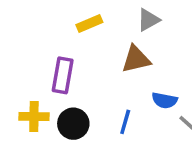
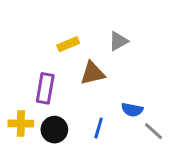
brown triangle: (136, 59) -> (92, 73), moved

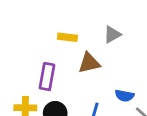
yellow rectangle: (68, 44) -> (67, 37), turned 30

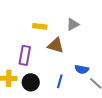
brown triangle: (89, 63) -> (56, 45), turned 30

